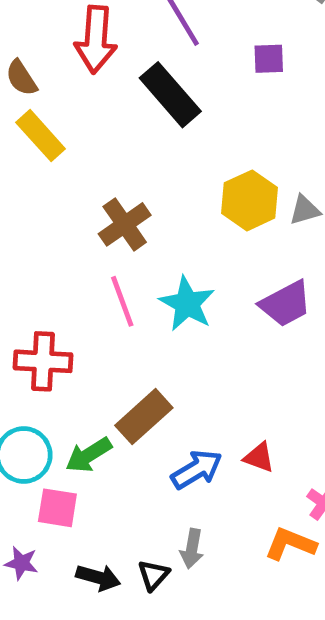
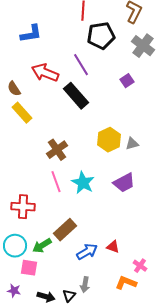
red arrow: (96, 39) -> (45, 73), turned 108
purple square: (269, 59) -> (127, 81), moved, turned -32

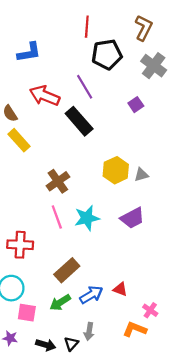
cyan star: (83, 183) -> (87, 218), turned 30
green arrow: (42, 246) -> (60, 303), moved

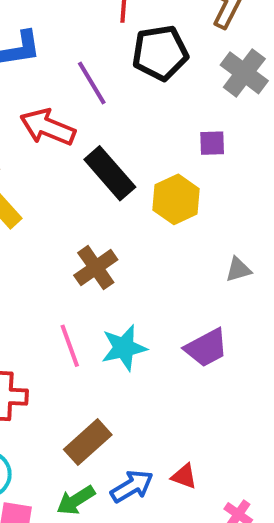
purple line: (85, 87) -> (92, 83), moved
purple square: (136, 105) -> (212, 143), turned 32
yellow hexagon: (116, 170) -> (176, 199), moved
gray triangle: (141, 175) -> (238, 270), moved
brown cross: (58, 181) -> (96, 268), moved

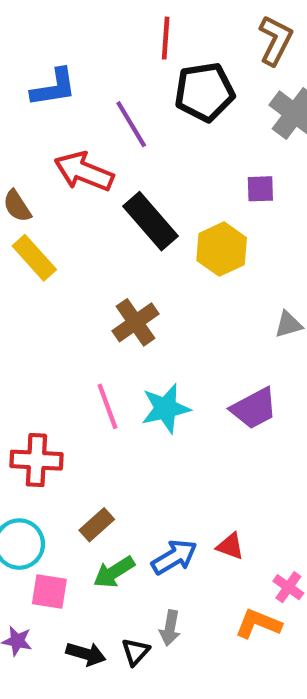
brown rectangle: (88, 442) -> (97, 525), moved, size x0.7

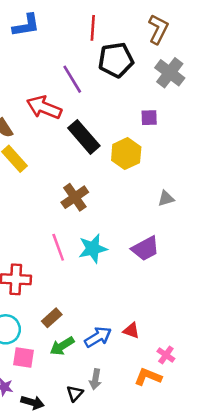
blue L-shape: (54, 88) -> (26, 25), moved
black arrow: (86, 654) -> (33, 402), moved

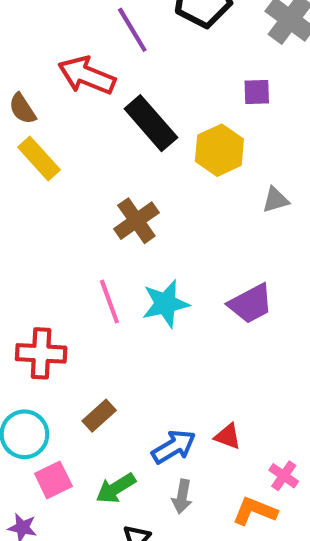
gray triangle: (166, 198) -> (275, 200), moved
green arrow: (62, 346) -> (116, 488), moved
pink square: (24, 358) -> (53, 480), turned -35
gray arrow: (95, 379) -> (182, 497), moved

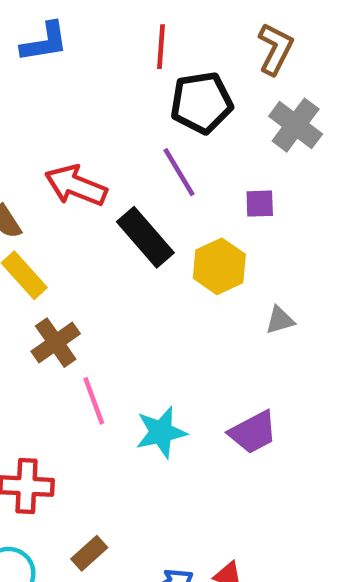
purple line: (132, 30) -> (179, 172), moved
brown cross: (136, 221) -> (56, 343), moved
pink line: (109, 302) -> (94, 401), moved

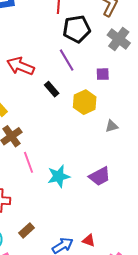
black rectangle: (145, 237) -> (52, 89), size x0.6

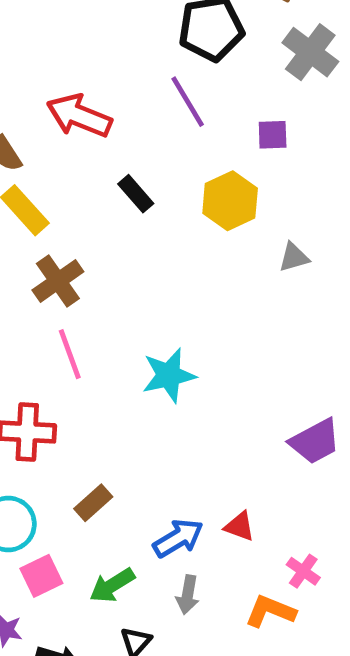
black rectangle: (52, 89) -> (136, 194), moved
pink line: (29, 162) -> (70, 354), moved
purple trapezoid: (100, 176) -> (315, 441), moved

